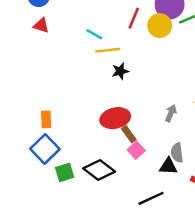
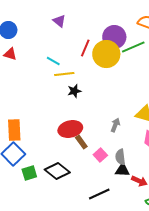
yellow circle: (160, 26) -> (106, 54), size x1.4
orange rectangle: (46, 119) -> (14, 130), size x1.5
pink square: (136, 150) -> (100, 155), moved
black triangle: (168, 166) -> (122, 170), moved

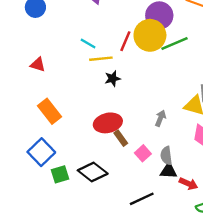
green line: (133, 47) -> (174, 43), moved
red line: (85, 48) -> (125, 41), moved
red triangle: (10, 54) -> (38, 65), moved
orange rectangle: (14, 130) -> (49, 111), moved, turned -35

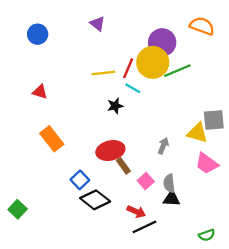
cyan line: (88, 43) -> (133, 88), moved
yellow line: (101, 59) -> (103, 73), moved
blue square: (41, 152) -> (80, 180), moved, size x0.7
green square: (60, 174) -> (18, 209), moved, turned -30
red arrow: (188, 184) -> (136, 212), moved

